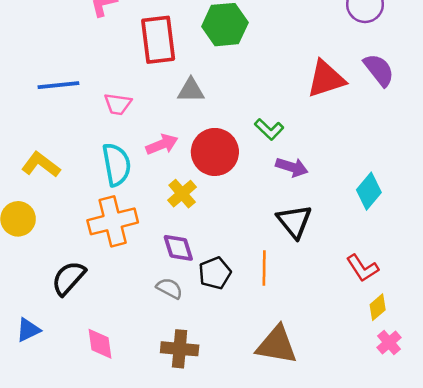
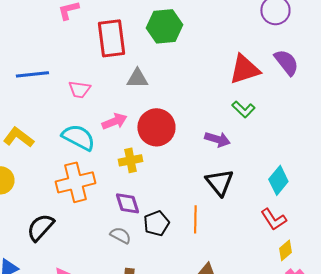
green L-shape: (269, 129) -> (243, 109), moved
cyan semicircle: (116, 165) -> (78, 137), turned -52
cyan diamond: (369, 191) -> (278, 180), moved
yellow cross: (182, 194) -> (130, 160), turned 30

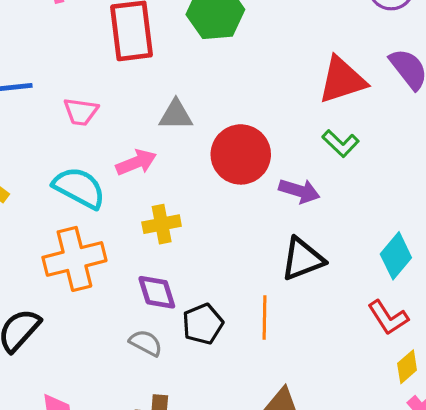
gray triangle: (137, 78) -> (176, 115), moved
red circle: (156, 127) -> (241, 154), moved
black triangle: (219, 182) -> (303, 259), turned 48

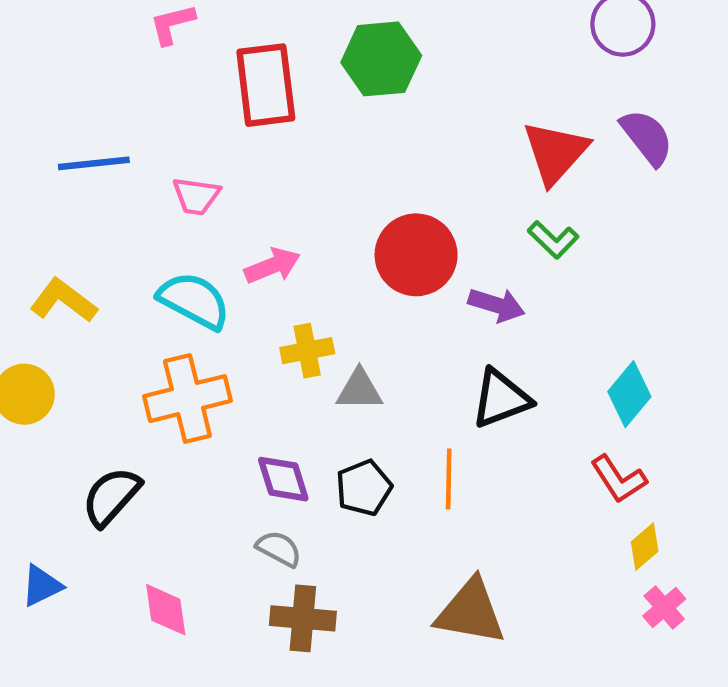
red triangle: (342, 80) -> (555, 153), turned -30
gray triangle: (176, 115) -> (359, 390), moved
purple diamond: (157, 292) -> (283, 479), moved
gray semicircle: (146, 343) -> (279, 549), moved

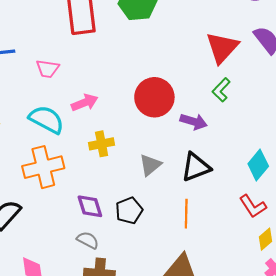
green L-shape: (553, 240) -> (221, 90), turned 90
gray triangle: (359, 390) -> (150, 165), moved, turned -40
orange line: (449, 479) -> (186, 214), moved

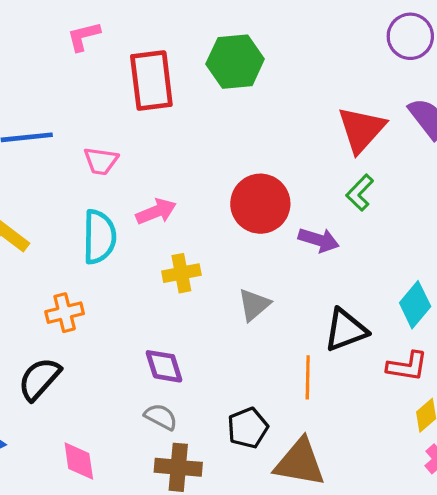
cyan semicircle: (46, 119) -> (99, 237), turned 63
orange cross: (43, 167) -> (65, 313), moved, size x0.6
black triangle: (196, 167) -> (346, 330), moved
red L-shape: (253, 206) -> (407, 366), turned -48
black pentagon: (129, 211) -> (248, 428), moved

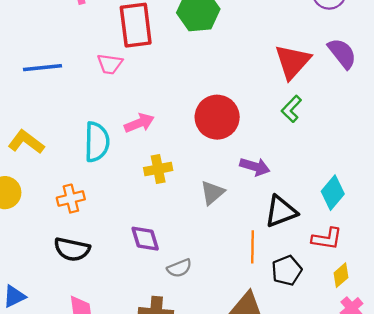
pink trapezoid: (101, 161) -> (110, 64), moved
purple arrow: (319, 240) -> (255, 167), moved
black semicircle: (39, 379) -> (72, 249), moved, turned -120
gray semicircle: (161, 417) -> (179, 268), moved, turned 130
black pentagon: (248, 428) -> (287, 270), moved

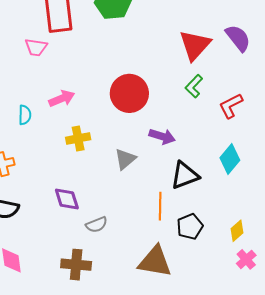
cyan semicircle: (97, 142) -> (25, 115), size x0.6
red L-shape: (327, 239) -> (231, 106), moved, turned 144

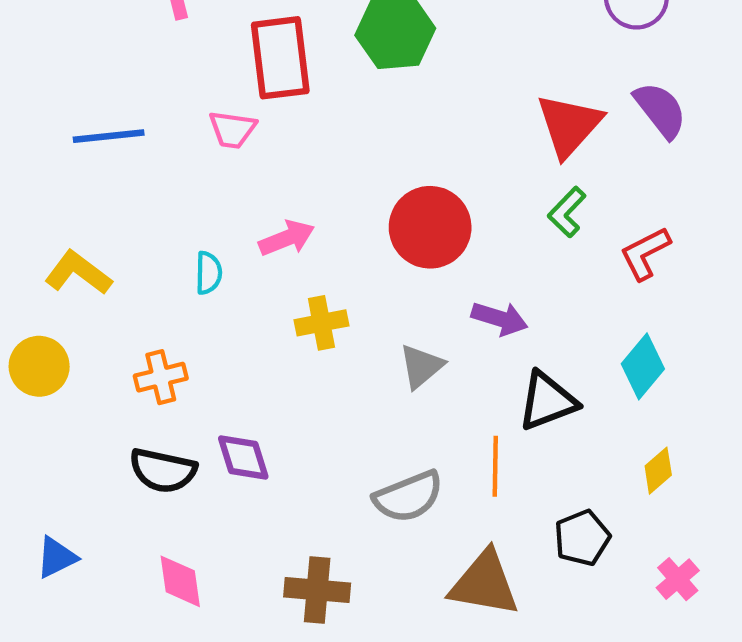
purple diamond: (67, 199) -> (243, 457), moved
gray semicircle: (97, 225) -> (408, 497), moved, size x1.5
black pentagon: (190, 227) -> (582, 538), moved
yellow diamond: (237, 231) -> (658, 471), moved

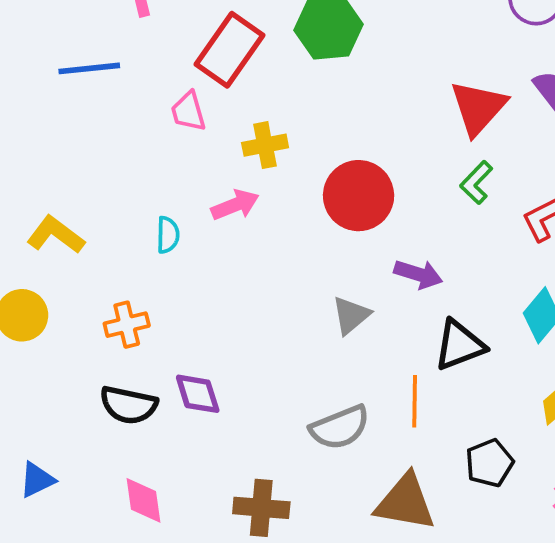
red rectangle: (280, 58) -> (230, 50), turned 42
pink trapezoid: (232, 130) -> (188, 111), turned 66
blue line: (109, 136) -> (89, 68), moved
yellow cross: (321, 323) -> (265, 145), moved

